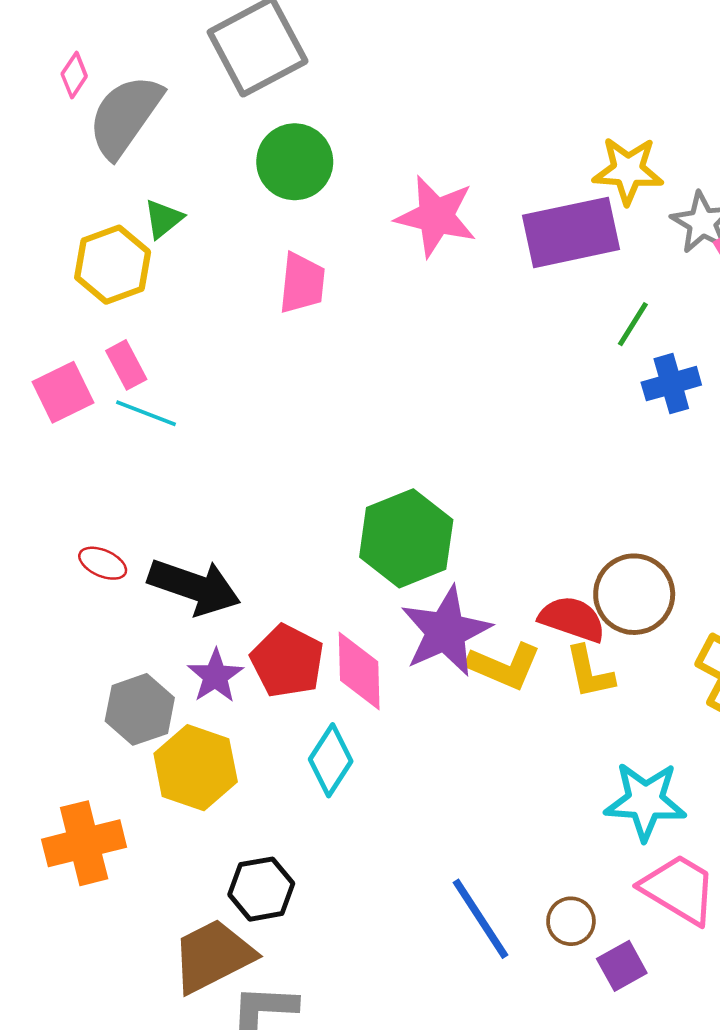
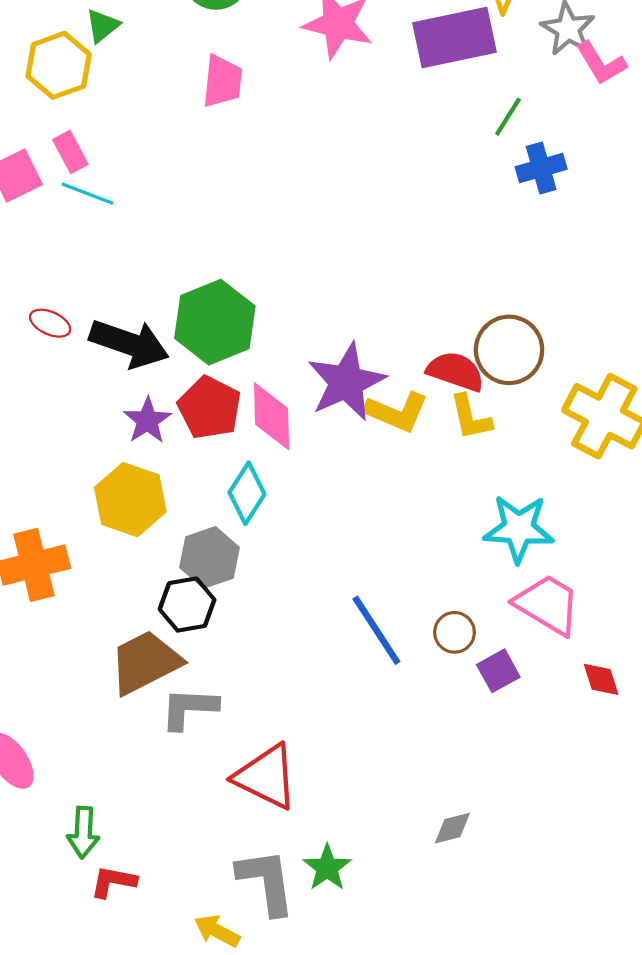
green hexagon: (406, 538) -> (215, 322), moved
gray hexagon: (140, 709) -> (209, 557), moved

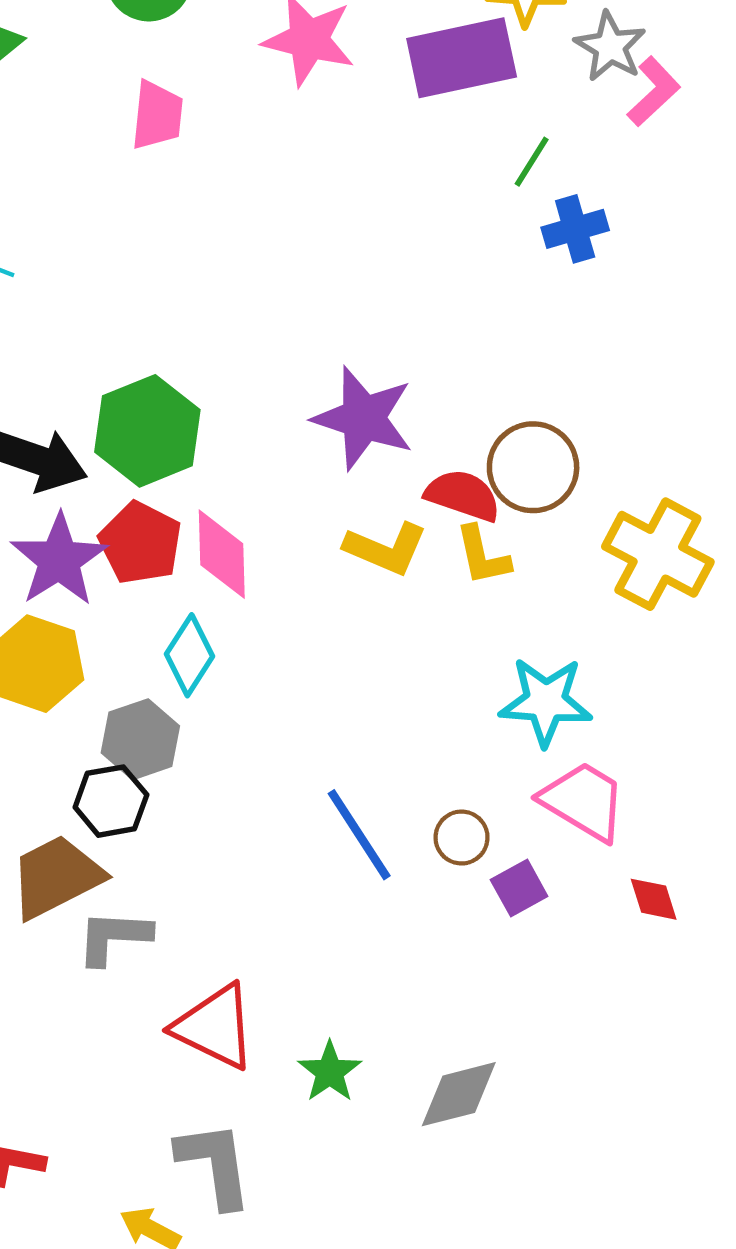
pink L-shape: (601, 63) -> (654, 91), turned -102
purple star: (346, 382) -> (363, 418), moved, turned -30
purple star: (147, 421) -> (59, 560), size x1.5
gray diamond: (452, 828) -> (459, 1094), size x1.6
green star: (327, 868) -> (330, 1072), moved

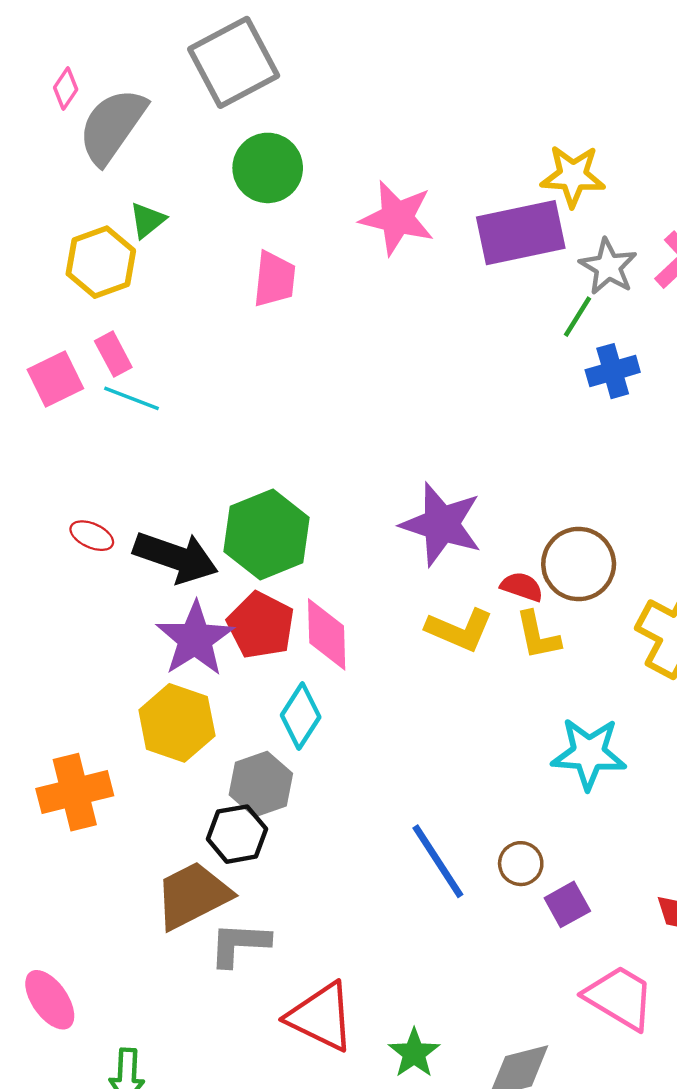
gray star: (610, 47) -> (608, 267), moved
red semicircle: (463, 495) -> (522, 587), size x0.7
pink trapezoid: (584, 801) -> (619, 997), moved

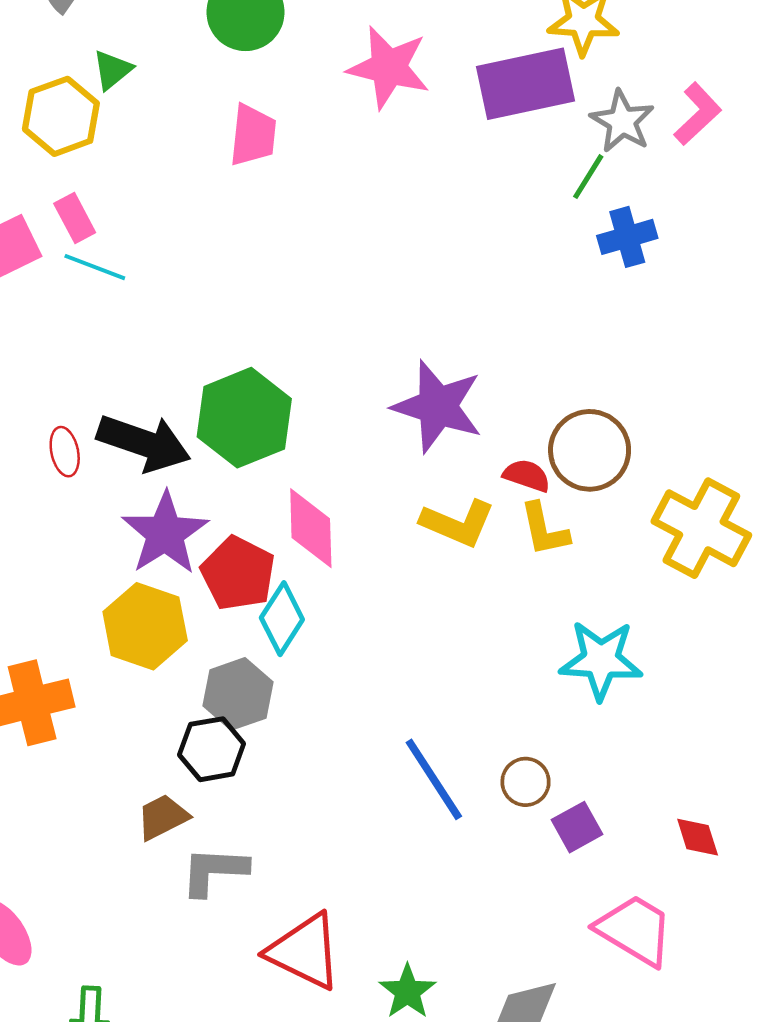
red ellipse: (92, 536) -> (65, 452), moved, turned 54
red pentagon: (261, 625) -> (238, 573), moved
brown trapezoid: (193, 895) -> (163, 817), size x0.6

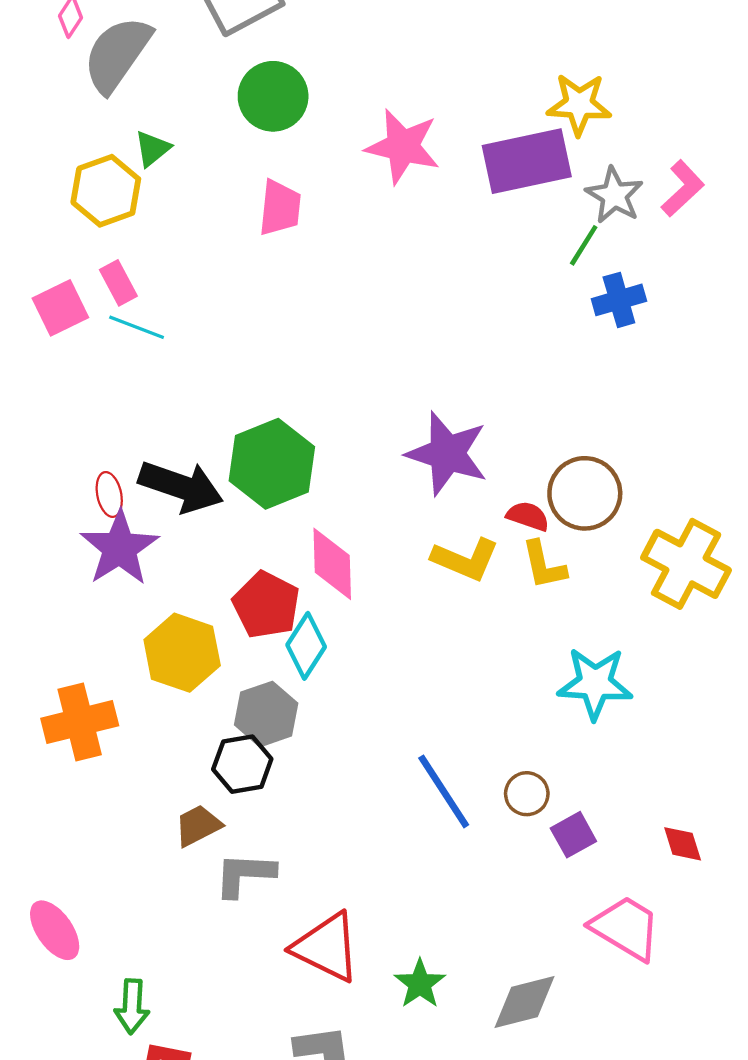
purple star: (165, 533) -> (119, 548), moved

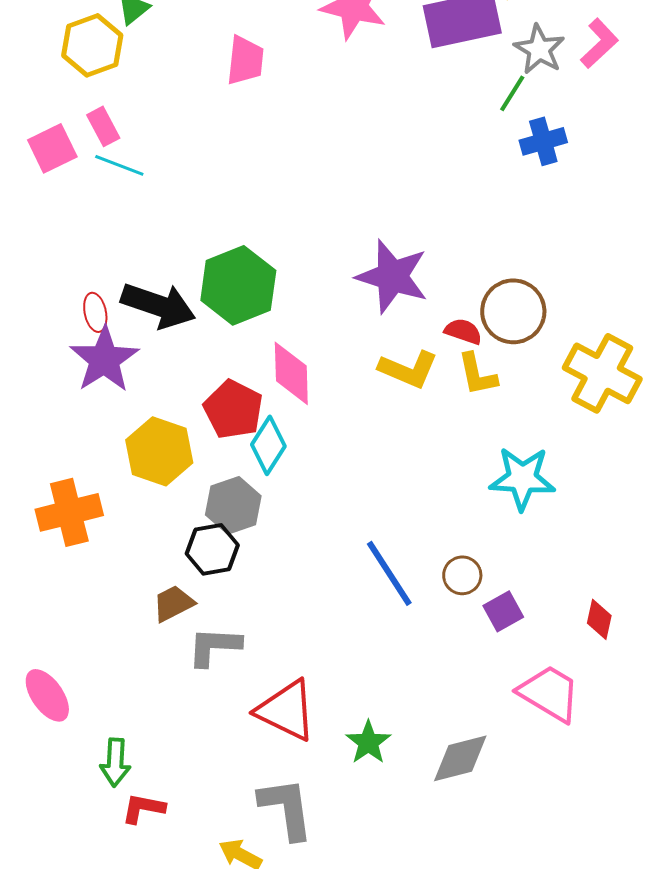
red diamond: (683, 844) -> (599, 619), turned 30

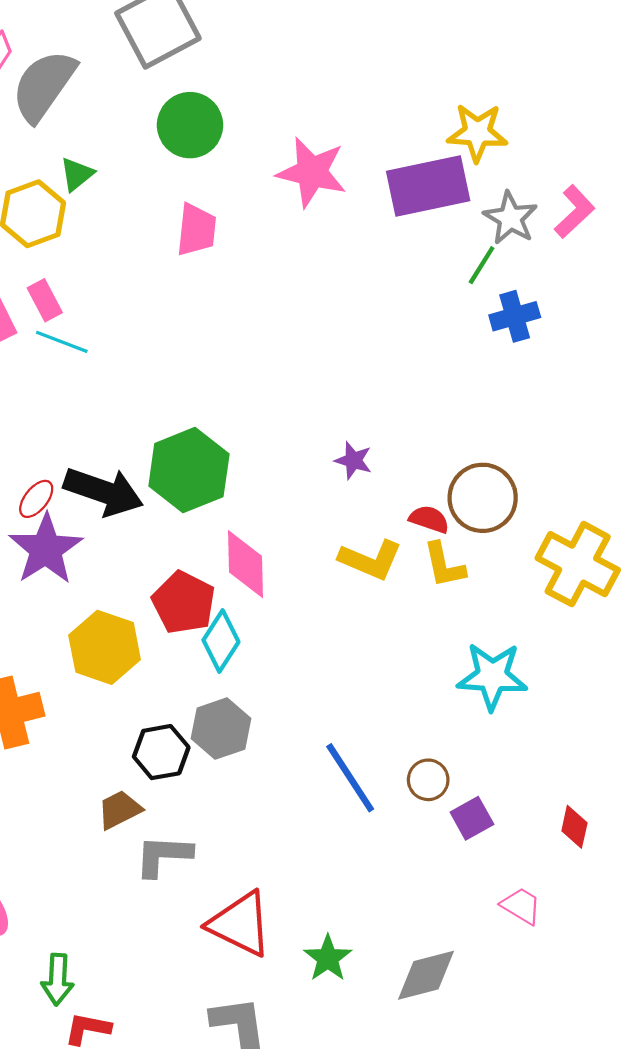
purple star: (392, 276) -> (353, 460), size x0.5
red ellipse: (95, 312) -> (36, 499), turned 51
gray hexagon: (233, 505) -> (221, 729), moved
pink trapezoid: (549, 693) -> (521, 906), size x0.6

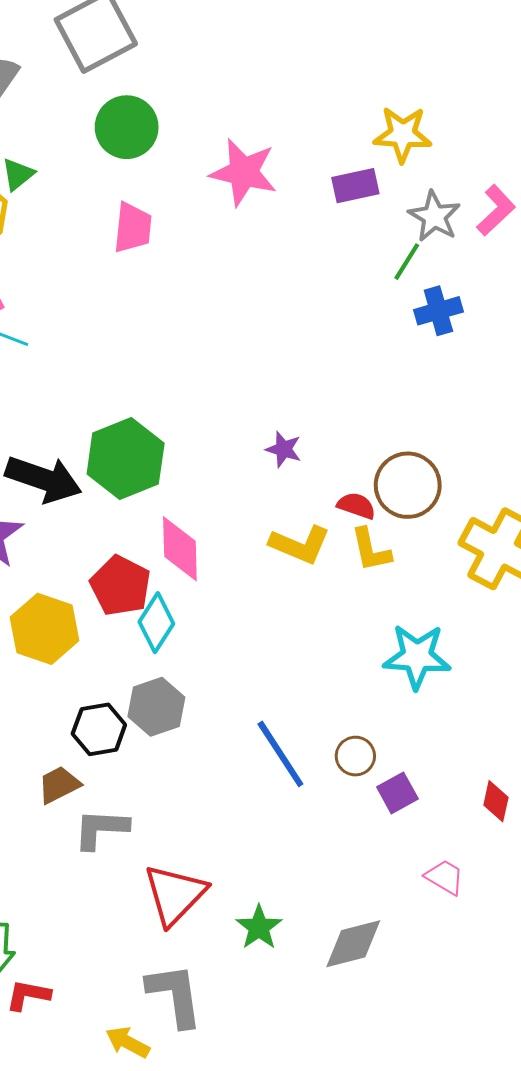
purple rectangle: (428, 186) -> (355, 186), size x0.6
red triangle: (240, 924) -> (175, 895), turned 48

